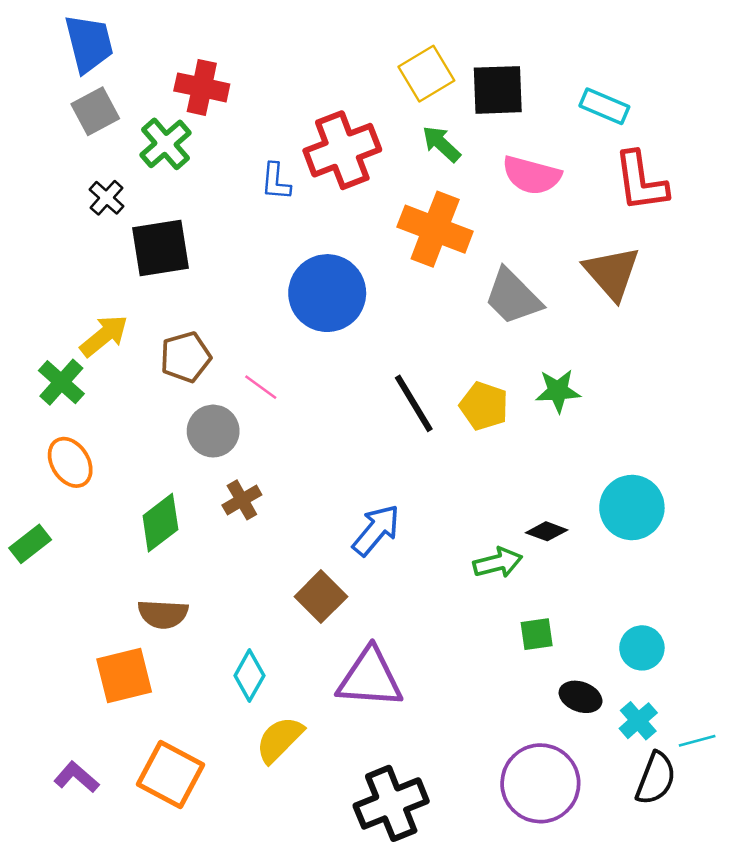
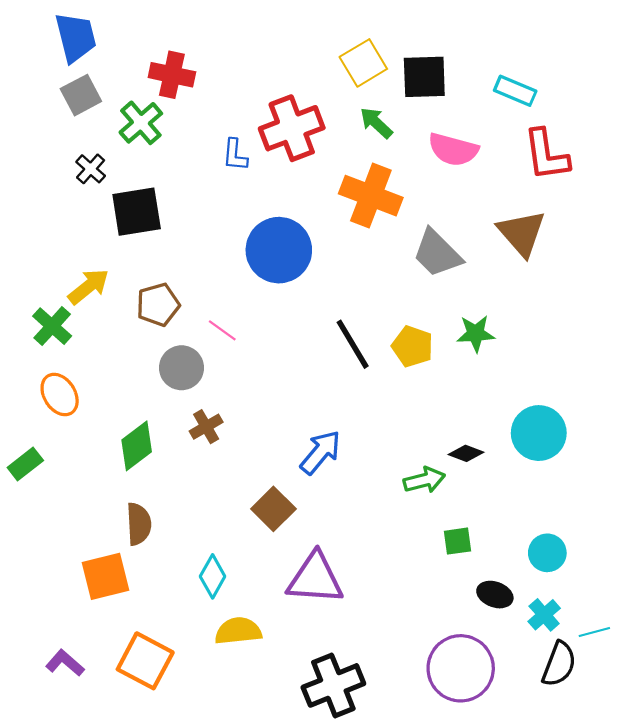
brown semicircle: (163, 614) -> (139, 524), turned -96
yellow semicircle: (280, 739) -> (238, 631), turned 39

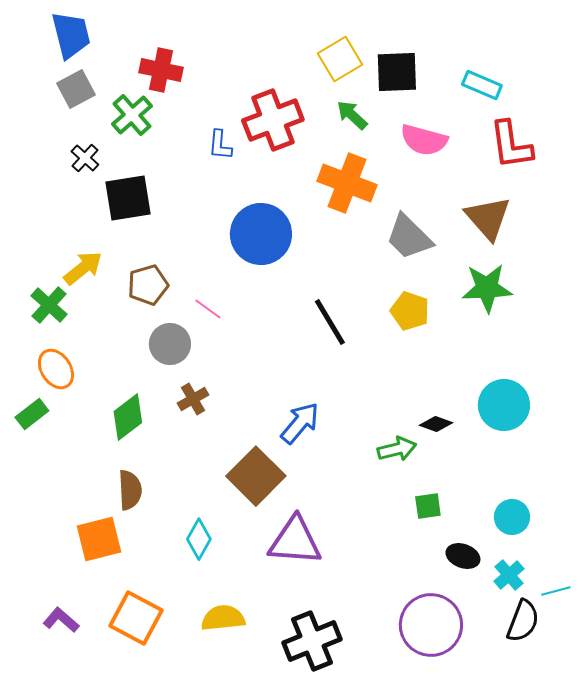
green star: (476, 334) -> (487, 288), moved, size x1.4
yellow pentagon: (413, 346) -> (410, 311), moved
green rectangle: (25, 464) -> (32, 414), moved
brown square: (273, 509) -> (256, 476), size x1.4
yellow semicircle: (238, 631) -> (223, 618), moved

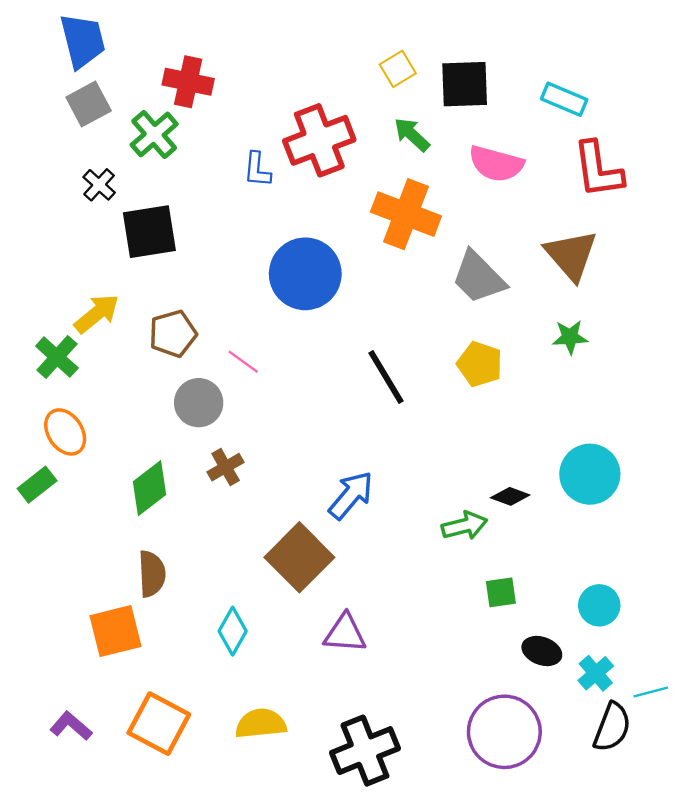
yellow square: (340, 59) -> (398, 69), size x0.7
green star: (487, 288) -> (570, 337), size x0.6
purple triangle: (295, 541) -> (345, 633), size x0.7

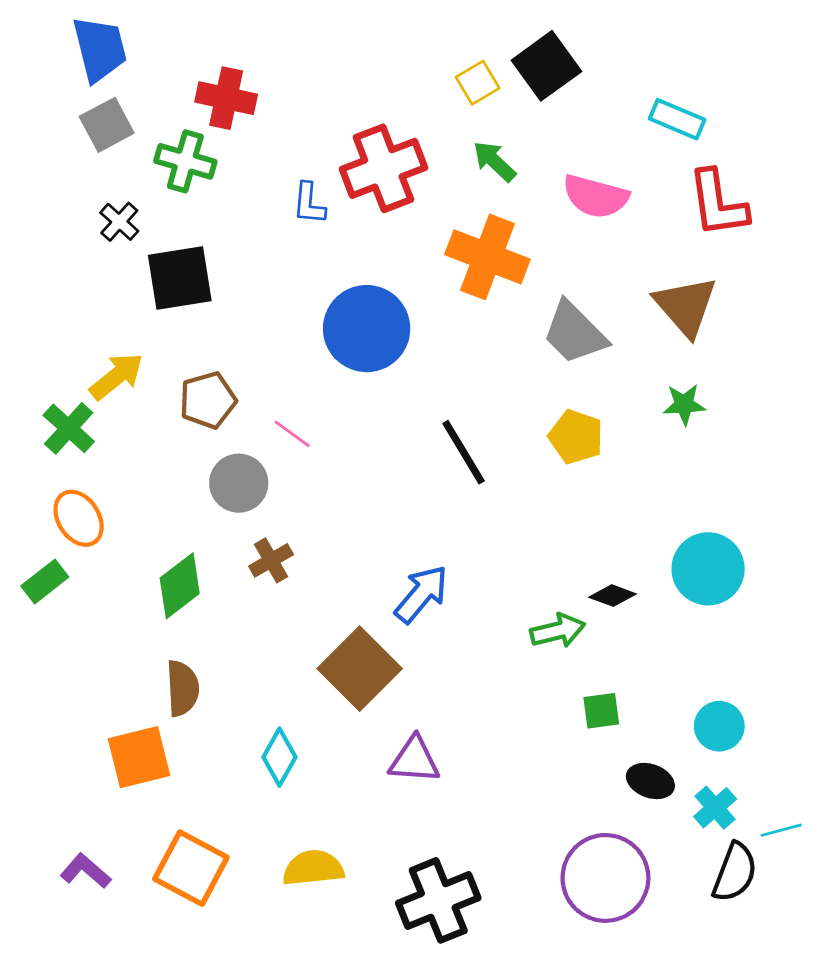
black square: (465, 84) -> (546, 66), moved, turned -34
green cross: (154, 134) -> (185, 161), turned -33

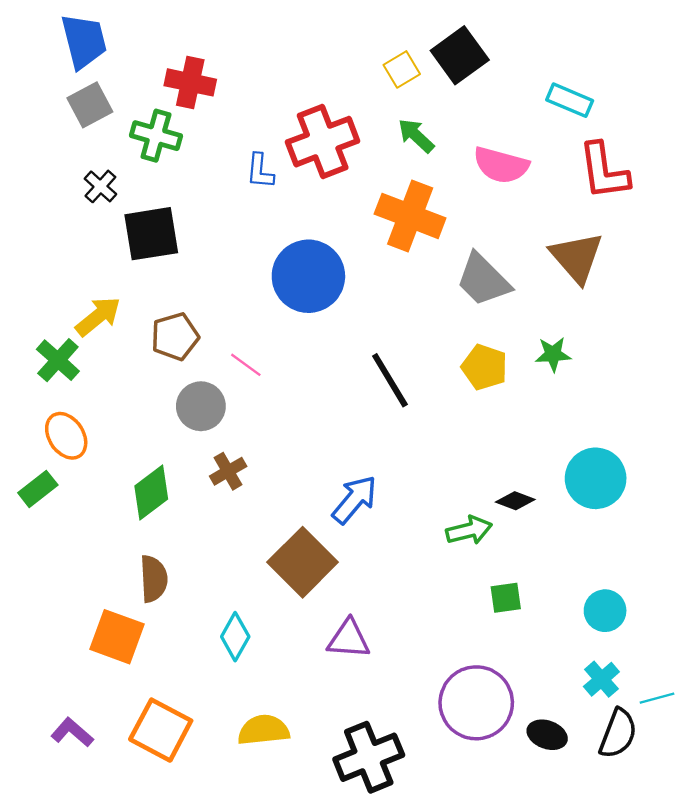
green star: (684, 404) -> (553, 354), moved
orange square: (139, 757) -> (117, 637), turned 34
black ellipse: (650, 781) -> (547, 735), moved
purple circle: (605, 878) -> (476, 703), moved

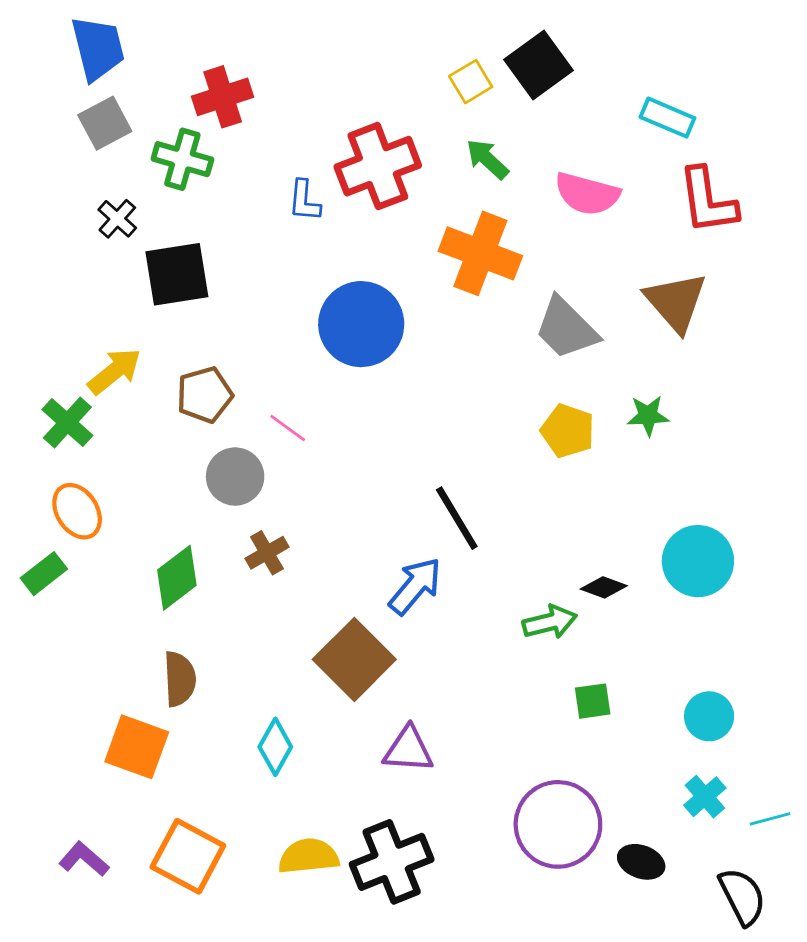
red cross: (190, 82) -> (223, 97), turned -30
black line: (390, 380) -> (457, 518), moved
black semicircle: (618, 734) -> (742, 896), moved, turned -48
black cross: (369, 757) -> (392, 862), moved

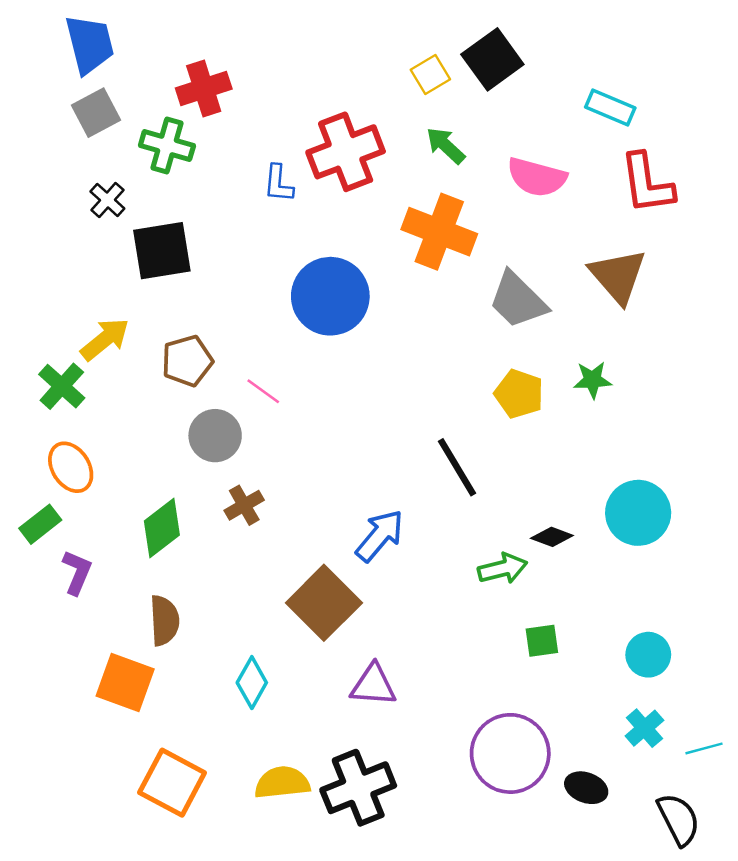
black line: (457, 518) -> (457, 467), moved
purple L-shape: (84, 859) -> (77, 572), moved, turned 72

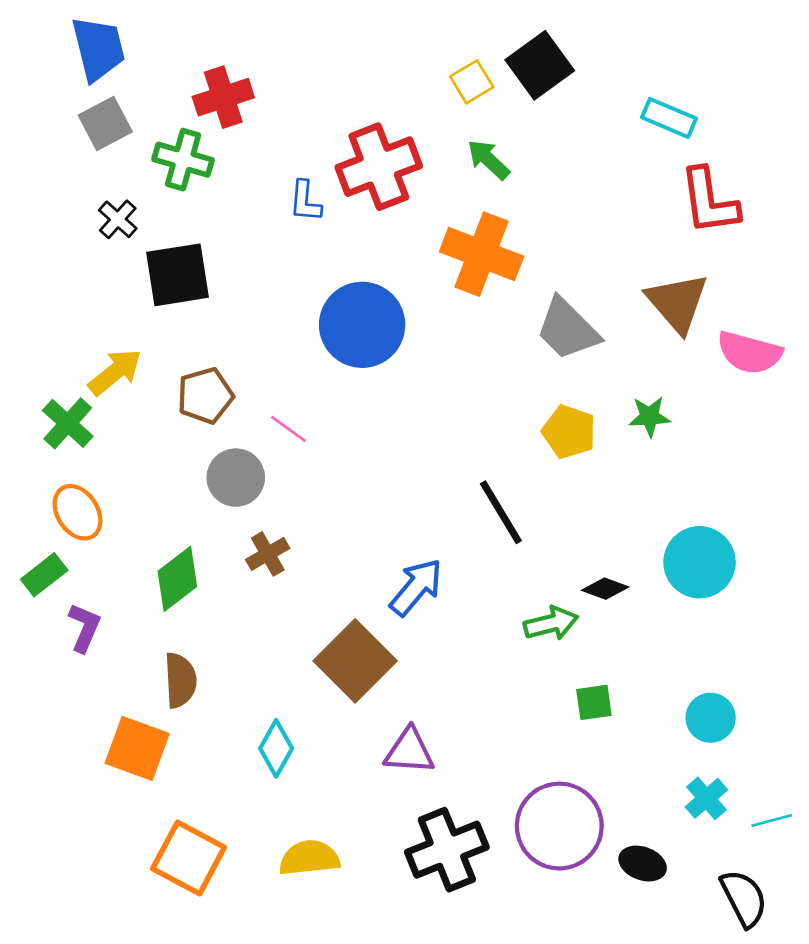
pink semicircle: (537, 177) -> (749, 353), moved
black cross: (358, 788) -> (447, 850), moved

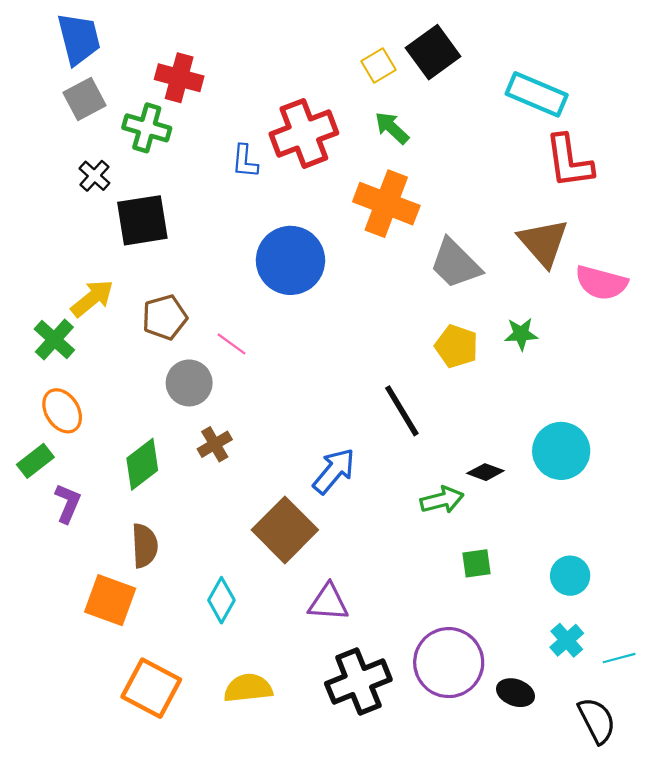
red cross: (223, 97) -> (179, 78), turned 33
cyan rectangle: (669, 118) -> (537, 94), size x1.4

